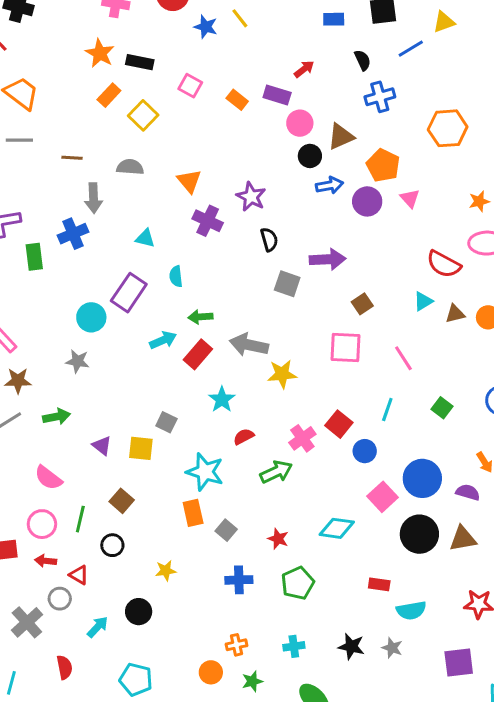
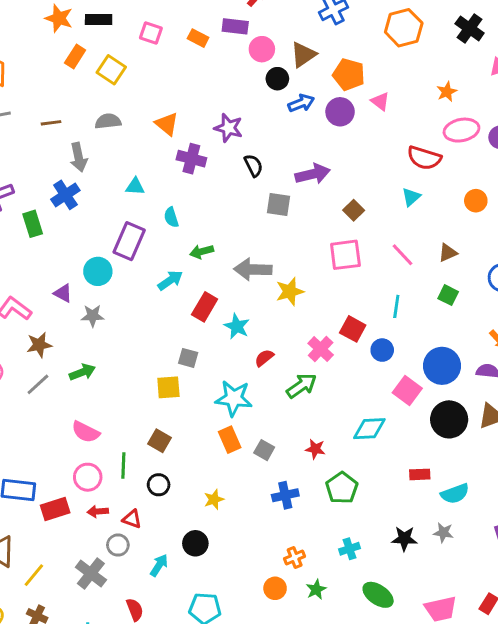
brown triangle: (455, 314) -> (448, 253), moved
red rectangle: (198, 354) -> (205, 307), moved
purple triangle: (102, 446) -> (63, 293), moved

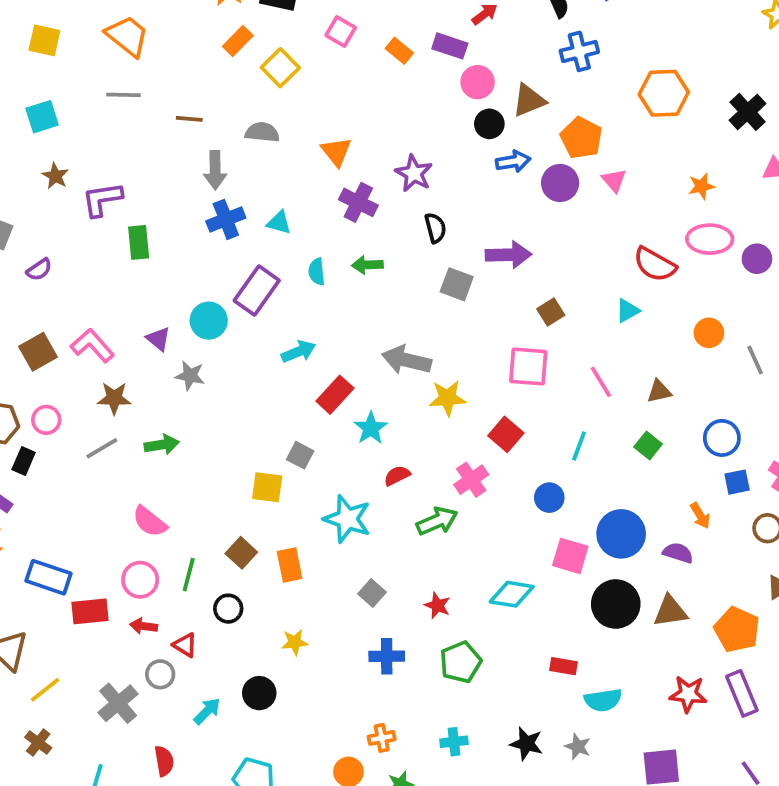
blue cross: (65, 195) -> (226, 219), moved
green arrow: (202, 252) -> (367, 265), moved
red square: (353, 329) -> (506, 434), moved
pink square: (407, 391) -> (570, 556), turned -32
orange rectangle: (230, 440) -> (290, 565), moved

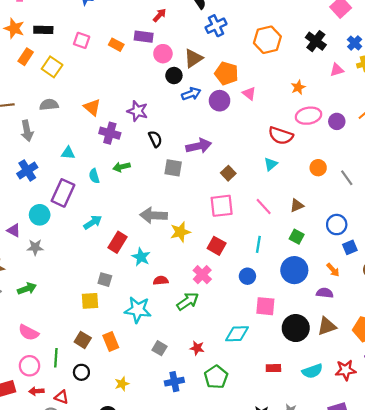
blue cross: (226, 219) -> (27, 170), moved
red semicircle: (397, 476) -> (161, 280), turned 32
blue circle: (621, 534) -> (294, 270), moved
cyan semicircle: (603, 700) -> (312, 371), moved

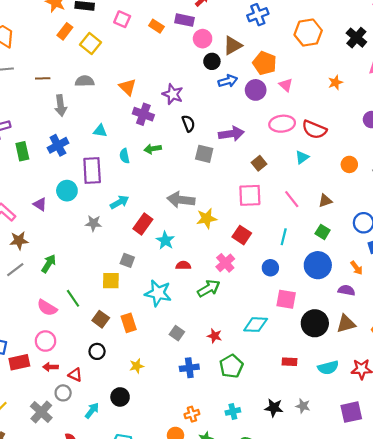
pink ellipse: (309, 116) -> (282, 124), moved
purple rectangle: (63, 193) -> (92, 171), turned -32
gray star: (35, 247) -> (93, 223), moved
green arrow: (27, 289) -> (49, 264), turned -42
green line: (56, 358) -> (73, 298), moved, turned -42

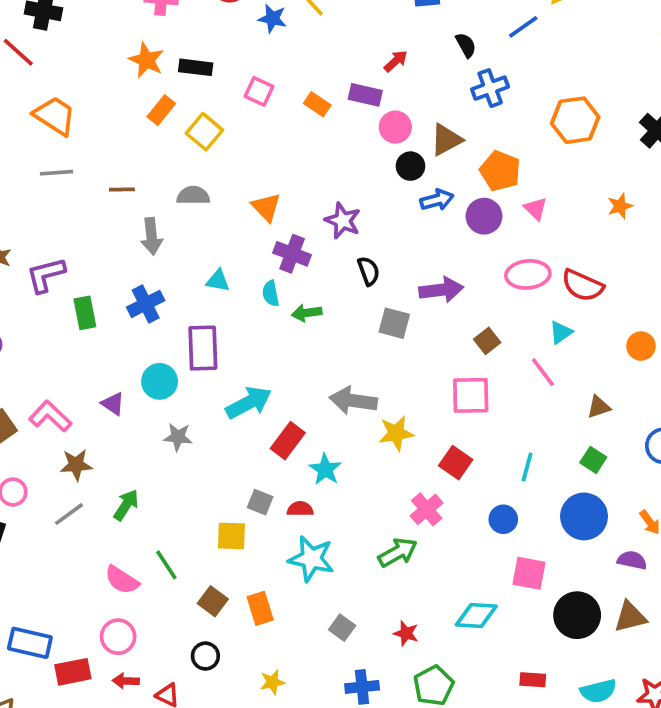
cyan semicircle: (124, 156) -> (271, 293), moved
pink line: (292, 199) -> (543, 372), moved
cyan arrow: (120, 202) -> (249, 403), size x1.4
gray star: (93, 223) -> (178, 437), moved
red semicircle: (183, 265) -> (300, 509), moved

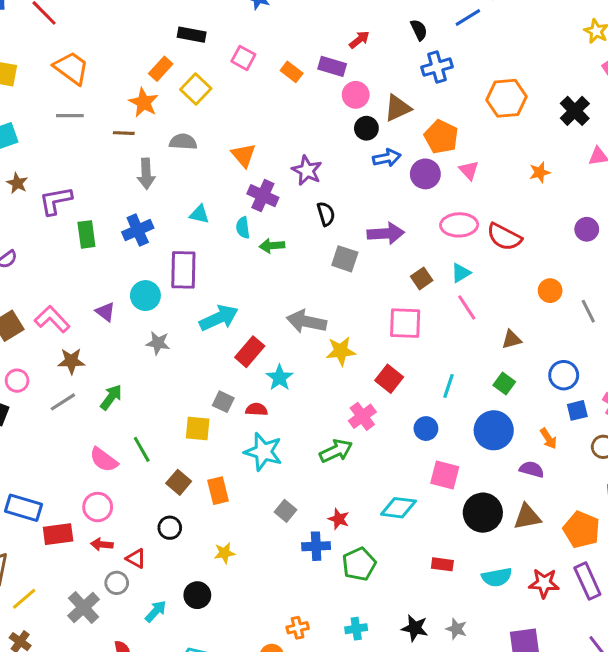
orange star: (146, 60) -> (144, 103), moved
cyan triangle: (561, 332) -> (461, 273), moved
blue cross: (362, 687) -> (316, 546), moved

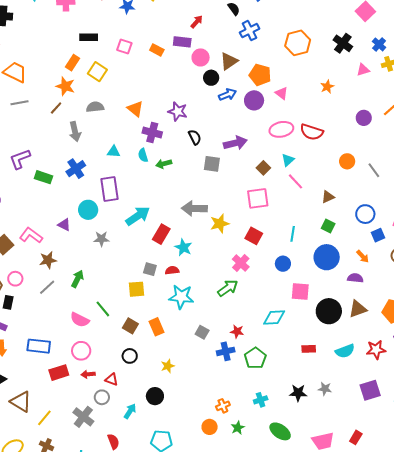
brown line: (124, 133) -> (56, 108), turned -40
green rectangle: (86, 234) -> (43, 177), turned -54
blue rectangle: (24, 508) -> (39, 346), moved

